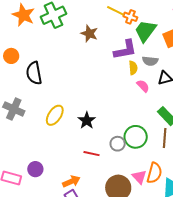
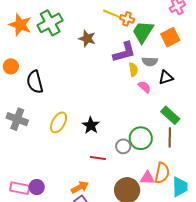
purple circle: (35, 169) -> (37, 187), moved
pink triangle: (139, 177) -> (147, 178), turned -42

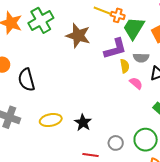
brown star: (87, 38) -> (78, 36), size x1.4
yellow ellipse: (59, 122) -> (51, 120), turned 50
green circle: (141, 138) -> (146, 140), moved

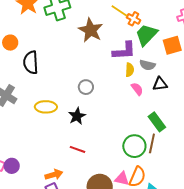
gray circle: (116, 143) -> (86, 87), moved

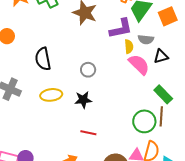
black semicircle: (31, 62) -> (43, 59), moved
pink semicircle: (137, 89) -> (139, 64), size x1.6
black star: (77, 116) -> (83, 100), turned 30

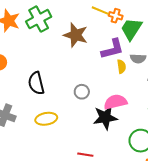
pink semicircle: (139, 64) -> (115, 102), moved, turned -55
black star: (83, 100) -> (105, 117), moved, size x1.4

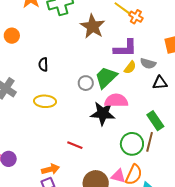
green trapezoid: (131, 29) -> (106, 77), moved
yellow semicircle: (121, 66) -> (130, 67), turned 32
black semicircle: (36, 83) -> (43, 64), size x0.6

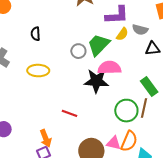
orange arrow: (50, 169) -> (46, 138), turned 84

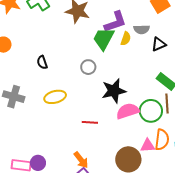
green trapezoid: (99, 45) -> (104, 39), moved
pink semicircle: (109, 68) -> (128, 111), moved
red line: (69, 113) -> (90, 122), moved

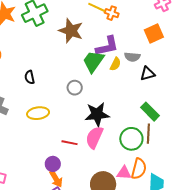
pink semicircle: (128, 111) -> (94, 137), moved, turned -55
purple circle: (38, 163) -> (53, 164), moved

